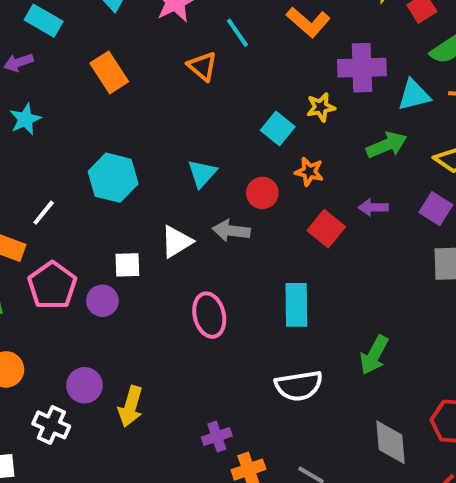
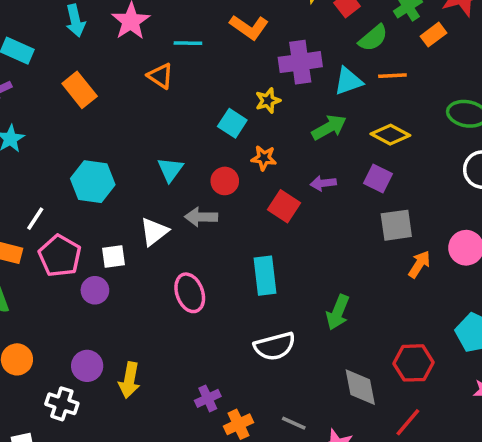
cyan line: (237, 33) -> (188, 43), turned -48
pink pentagon: (52, 286) -> (60, 256), moved

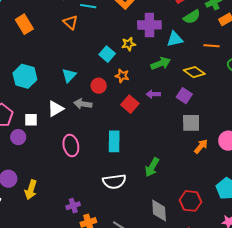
orange line: (392, 76) -> (212, 46), moved

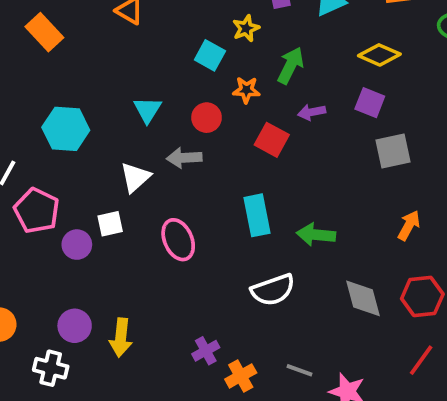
green arrow: (161, 63) -> (291, 65), moved, turned -30
white square: (31, 120) -> (110, 224), moved
orange arrow: (201, 146) -> (409, 225), moved
green arrow: (152, 167) -> (316, 235), moved, turned 78
gray diamond: (159, 211) -> (363, 298), moved

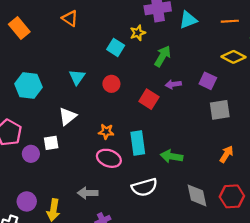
yellow diamond: (379, 55) -> (233, 57), moved
orange star: (246, 90) -> (106, 132), moved
gray arrow: (184, 158) -> (88, 193), moved
pink ellipse: (178, 240) -> (109, 158), moved, turned -50

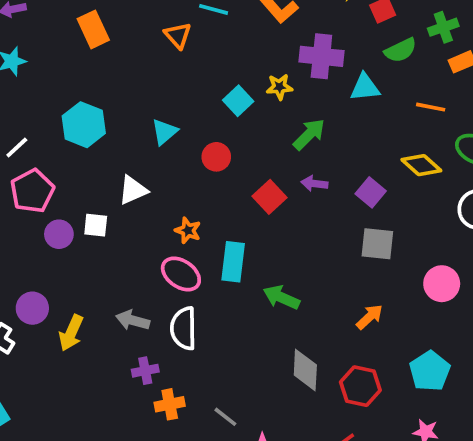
white semicircle: (144, 187) -> (184, 328), moved, turned 90

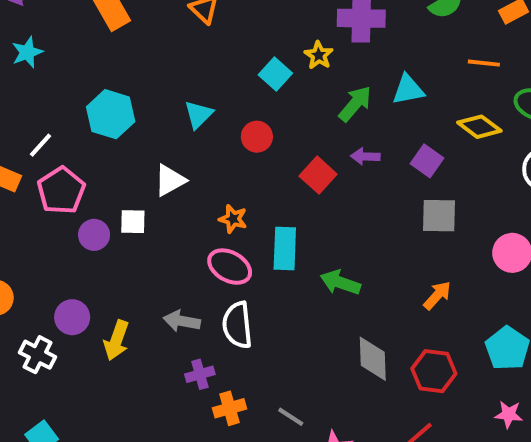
yellow star: (279, 87) -> (319, 55), turned -30
cyan triangle: (365, 87) -> (408, 90), moved

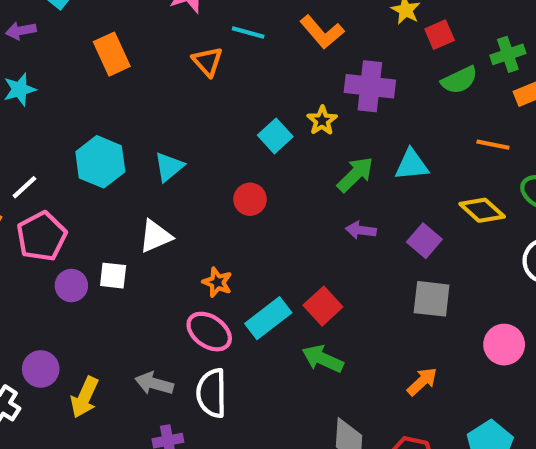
cyan triangle: (199, 115) -> (169, 167), moved
red square: (318, 175) -> (323, 306), moved
cyan rectangle: (285, 249) -> (268, 318), turned 45

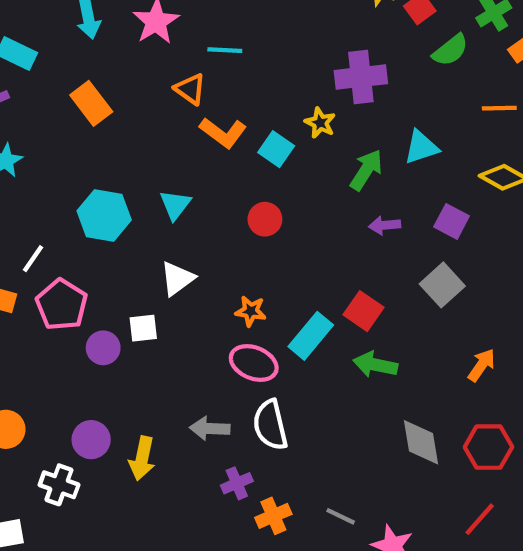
orange L-shape: (322, 32) -> (223, 133), moved
gray square: (432, 299) -> (442, 285), moved, turned -36

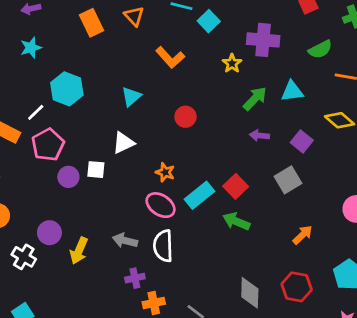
green semicircle: (450, 50) -> (320, 49), moved
orange triangle: (190, 89) -> (134, 16), moved
cyan square: (276, 149) -> (209, 21), moved
cyan hexagon: (104, 215) -> (67, 89), moved
gray diamond: (421, 442) -> (250, 293), moved

